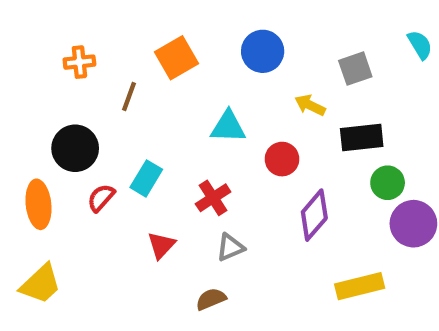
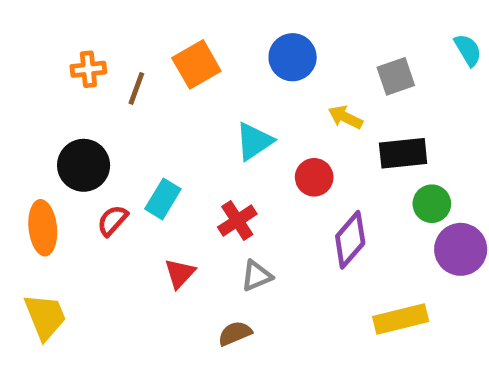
brown line: (129, 97) -> (136, 88), moved
cyan triangle: (228, 127) -> (254, 141), turned -36
yellow trapezoid: (41, 284) -> (45, 317), turned -69

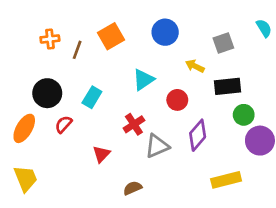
cyan rectangle: (163, 199) -> (92, 97), moved
orange ellipse: (43, 228) -> (24, 128), turned 36
gray triangle: (257, 276) -> (157, 146), moved, size x1.4

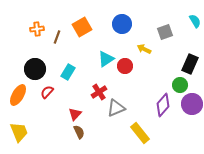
black rectangle: (227, 86) -> (190, 64), moved, turned -60
red circle: (177, 100) -> (125, 66), moved
purple diamond: (198, 135) -> (163, 105), moved
yellow rectangle: (226, 180) -> (140, 133), moved, turned 65
brown semicircle: (133, 188) -> (79, 132), moved, turned 88

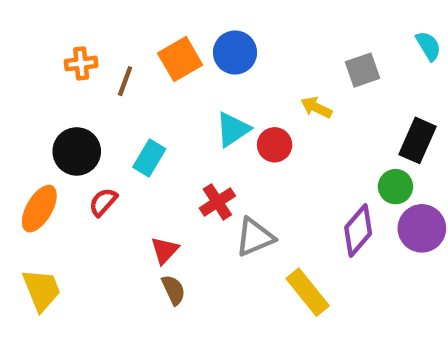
blue circle: (122, 24) -> (235, 52), moved

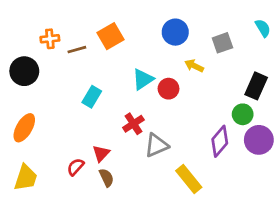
blue circle: (235, 52) -> (175, 32), moved
brown line: (125, 81) -> (77, 50), turned 54
black circle: (77, 151) -> (24, 71), moved
red semicircle: (103, 202) -> (75, 167), moved
yellow trapezoid: (42, 290) -> (26, 178), turned 40

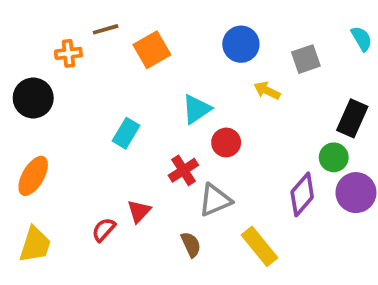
brown line: (77, 50) -> (106, 29), moved
red circle: (169, 89) -> (226, 142), moved
brown semicircle: (106, 178) -> (191, 245), moved

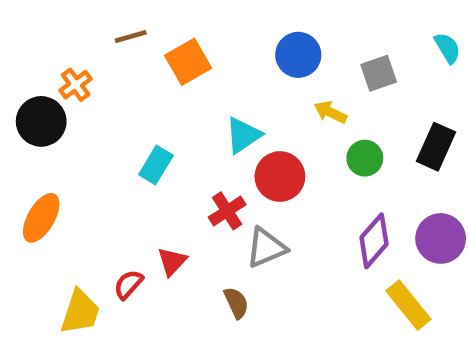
orange cross: (68, 53) -> (76, 85), moved, turned -30
red circle: (226, 142) -> (280, 176), size x1.4
green circle: (334, 157) -> (365, 158), moved
yellow trapezoid: (35, 245) -> (80, 312), moved
yellow rectangle: (259, 246) -> (408, 305), moved

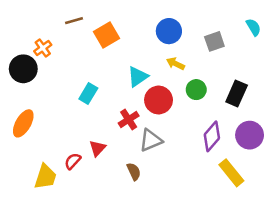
yellow arrow: (330, 112) -> (175, 64), moved
black rectangle: (436, 147) -> (237, 93), moved
green circle: (365, 158) -> (196, 90), moved

